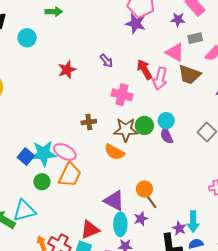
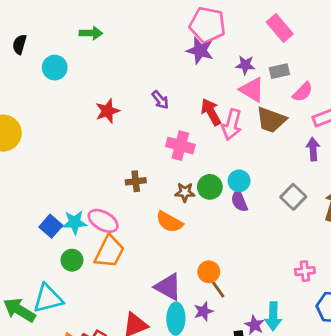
purple star: (178, 20) -> (245, 65), moved
brown star: (126, 130) -> (185, 192), size x0.6
cyan star: (44, 153) -> (75, 222), size x0.7

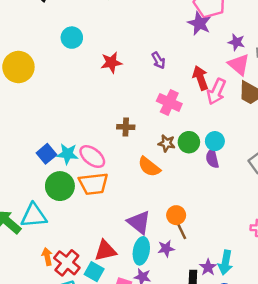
cyan circle: (55, 68) -> (72, 38), moved
orange trapezoid: (109, 251) -> (93, 184), turned 48
green circle: (72, 260) -> (60, 186), size x1.5

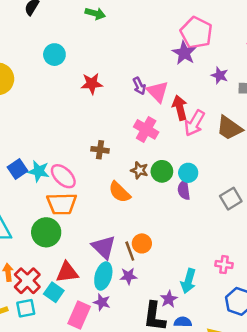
pink triangle: (239, 64) -> (158, 92), moved
green circle: (60, 186) -> (46, 232), moved
brown line: (181, 230) -> (130, 251), moved
cyan arrow: (225, 262) -> (188, 281), moved

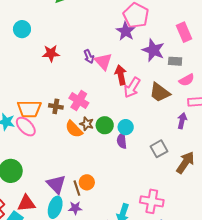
purple star: (220, 75) -> (153, 50), size x1.6
pink cross: (146, 129) -> (79, 101), moved
orange semicircle: (120, 192) -> (74, 129), moved
orange trapezoid: (62, 204) -> (29, 109), moved
pink cross: (224, 265) -> (152, 201), size x1.6

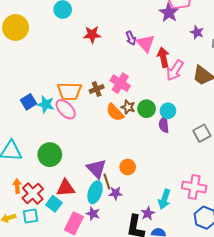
purple star: (153, 50) -> (197, 32), size x0.6
brown cross: (56, 106) -> (97, 89), turned -32
brown line: (77, 188) -> (107, 182), moved

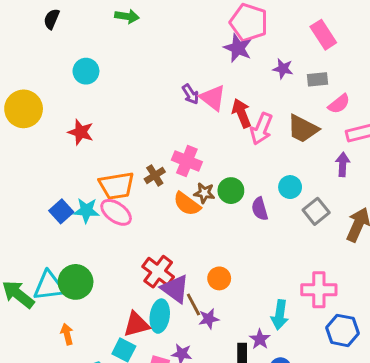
red star: (92, 35) -> (81, 132), moved, turned 30
cyan circle: (168, 111) -> (290, 187), moved
green circle: (50, 155) -> (76, 282), moved
cyan ellipse: (95, 192) -> (160, 316), moved
red cross: (33, 194) -> (158, 272), moved

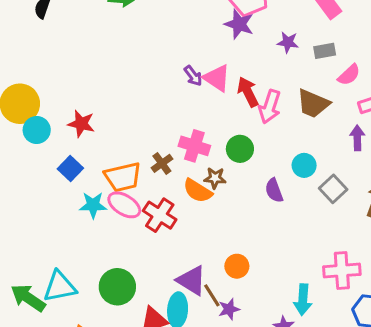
cyan circle: (86, 71) -> (37, 130), moved
green circle: (231, 191) -> (240, 149), moved
blue square: (61, 211) -> (70, 169), moved
red cross: (158, 272) -> (160, 215), moved
green circle: (76, 282) -> (117, 287), moved

